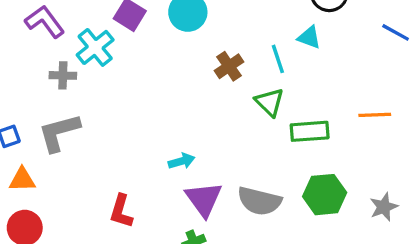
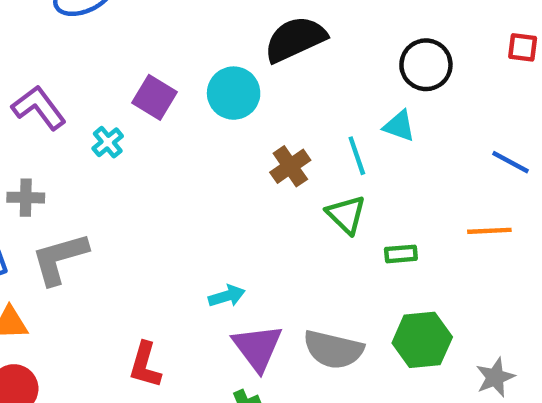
blue line: (396, 32) -> (511, 162), moved
cyan cross: (95, 47) -> (108, 142), size x0.6
gray cross: (63, 75) -> (26, 198), moved
green rectangle: (310, 131) -> (401, 254), size x0.6
gray star: (384, 207) -> (495, 377), moved

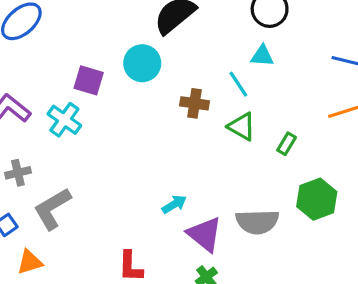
cyan cross: (108, 142) -> (64, 120), size x1.5
brown cross: (290, 166) -> (195, 103), turned -32
green rectangle: (401, 254) -> (287, 144), turned -40

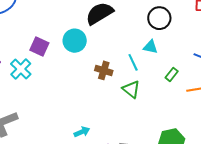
green rectangle: (287, 144) -> (172, 74), moved

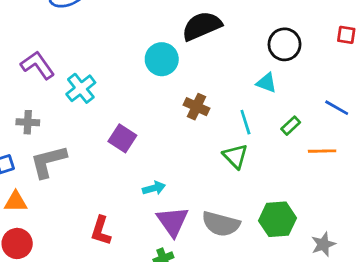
purple square: (39, 47) -> (122, 138), moved
cyan line: (133, 62) -> (245, 122), moved
green triangle: (131, 89) -> (235, 156), moved

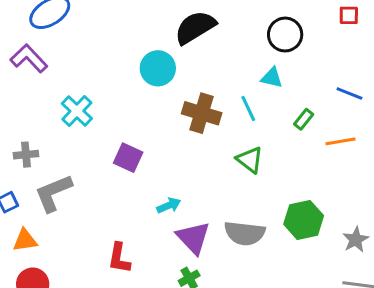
purple L-shape: (38, 65) -> (29, 58), moved
brown cross: (197, 107) -> (202, 113), size x1.4
cyan line: (245, 122) -> (248, 109), moved

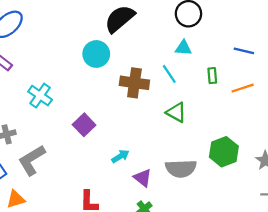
green rectangle: (304, 119) -> (212, 76), turned -35
purple square: (128, 158) -> (84, 125), turned 30
purple triangle: (193, 238) -> (143, 178), size x0.7

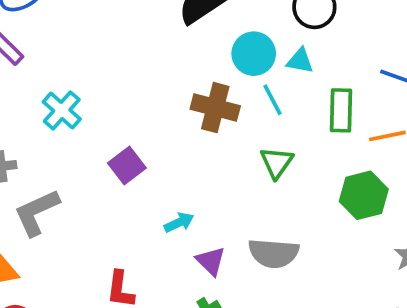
cyan circle: (96, 54) -> (254, 54), moved
green rectangle: (212, 76) -> (341, 110), size x1.6
green triangle: (176, 112) -> (277, 163), turned 30
green hexagon: (224, 152) -> (364, 195), moved

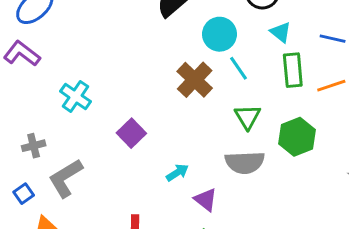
cyan triangle: (300, 61) -> (281, 32), moved, turned 35
brown cross: (215, 108) -> (195, 80), turned 36
green hexagon: (364, 195) -> (297, 137), moved
gray semicircle: (274, 253) -> (245, 162), moved

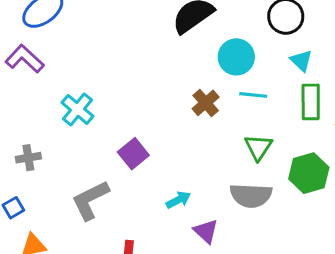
cyan line: (238, 68) -> (253, 95), turned -55
brown cross: (195, 80) -> (206, 103), size x0.7
gray L-shape: (66, 178) -> (90, 200), moved

